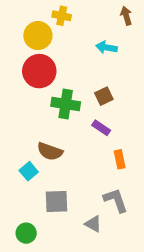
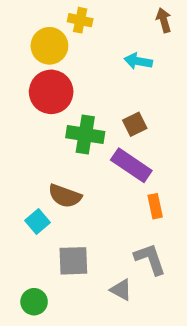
purple rectangle: (101, 128) -> (131, 165), size x1.6

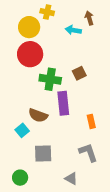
brown arrow: (164, 20) -> (89, 18), moved
cyan arrow: (138, 61) -> (73, 30), moved
purple rectangle: (131, 165) -> (63, 103), moved, turned 50
gray triangle: (121, 290) -> (71, 179), moved

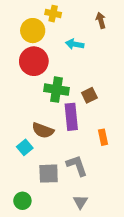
cyan arrow: (73, 30) -> (75, 44), moved
brown square: (79, 73) -> (89, 95), moved
gray L-shape: (88, 152) -> (77, 166), moved
gray triangle: (71, 179) -> (80, 202), turned 32

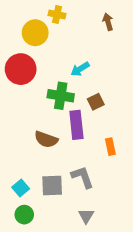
cyan arrow: (75, 44) -> (80, 69), moved, turned -42
red circle: (34, 61) -> (21, 69), moved
cyan square: (25, 147) -> (21, 188), moved

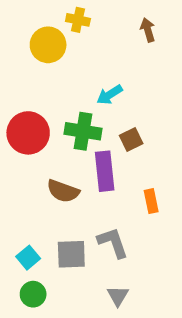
red circle: (21, 69) -> (28, 133), moved

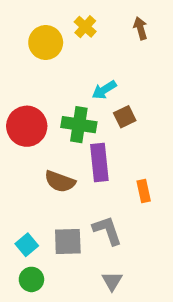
yellow cross: (78, 20) -> (85, 27), moved, turned 30
brown square: (131, 140) -> (125, 117), moved

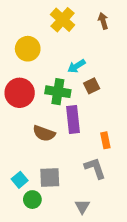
yellow cross: (85, 27) -> (63, 20), size x1.5
yellow circle: (46, 42) -> (28, 49), moved
gray L-shape: (107, 230) -> (95, 168), moved
green circle: (31, 279) -> (32, 200), moved

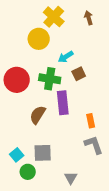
yellow circle: (28, 49) -> (39, 39), moved
brown semicircle: (44, 133) -> (38, 115), turned 102
gray L-shape: (95, 168) -> (94, 145), moved

